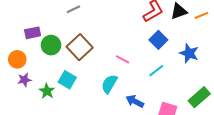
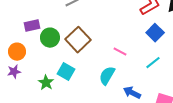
purple star: (24, 80) -> (14, 72), moved

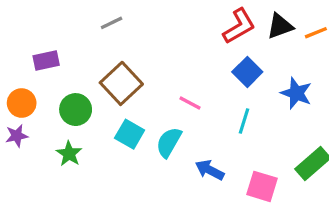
green circle: (50, 38) -> (76, 110), moved
cyan line: (153, 63) -> (244, 121), turned -35
cyan square: (66, 72) -> (130, 134), moved

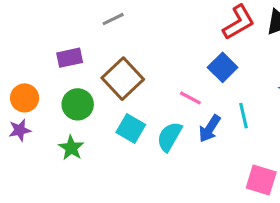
purple rectangle: (46, 60) -> (70, 58), moved
blue square: (247, 72) -> (223, 67), moved
cyan line: (244, 121) -> (243, 116), turned -30
blue arrow: (210, 170) -> (210, 129), moved, turned -84

